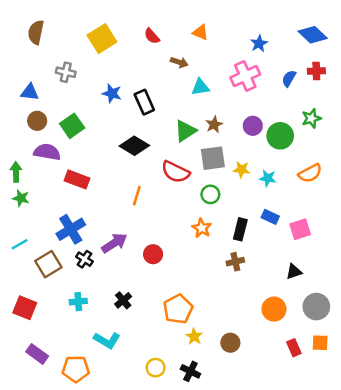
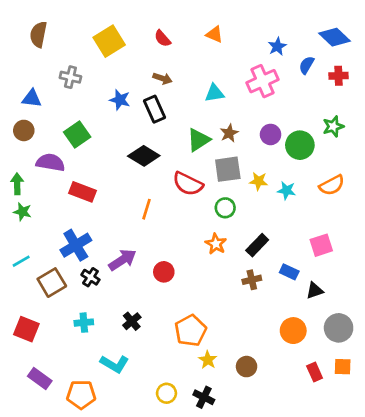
brown arrow: (179, 62) -> (162, 78), moved
blue semicircle: (289, 78) -> (307, 65), moved
brown circle: (37, 121) -> (24, 130), moved
blue rectangle: (270, 217) -> (289, 272), moved
black rectangle: (240, 229) -> (257, 245), turned 30

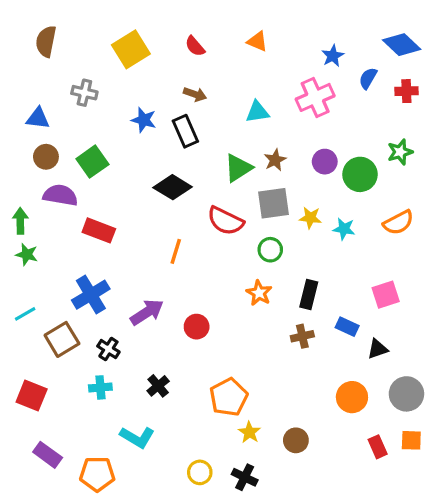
brown circle: (24, 130) -> (46, 157), moved
black rectangle: (257, 245) -> (309, 295), turned -30
black cross: (90, 277) -> (108, 349), moved

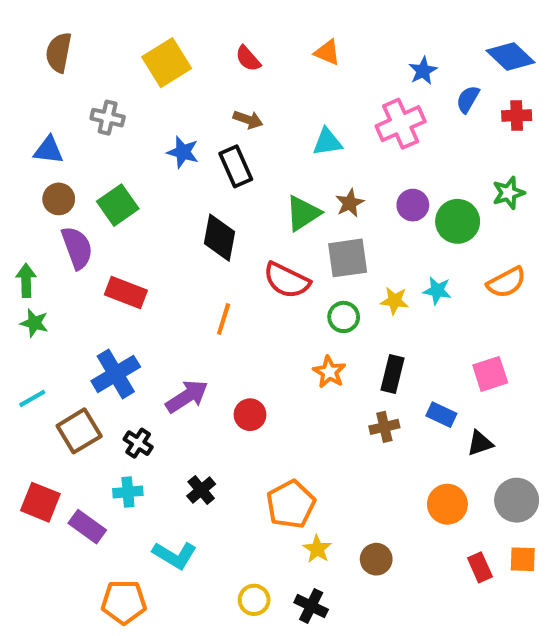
black diamond: (173, 187) -> (219, 238), turned 69
purple semicircle: (60, 195) -> (77, 248), turned 60
yellow star: (310, 218) -> (395, 301), moved
purple rectangle: (48, 455) -> (87, 527), moved

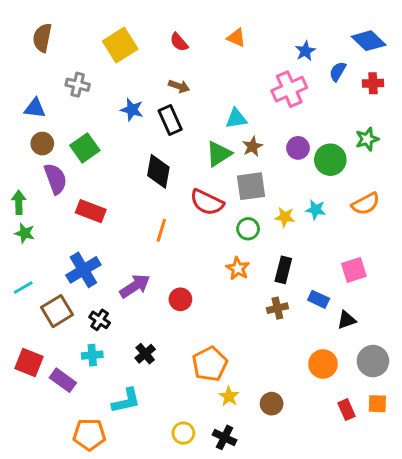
cyan triangle: (327, 142) -> (236, 119), moved
cyan L-shape: (175, 555) -> (126, 401), turned -44

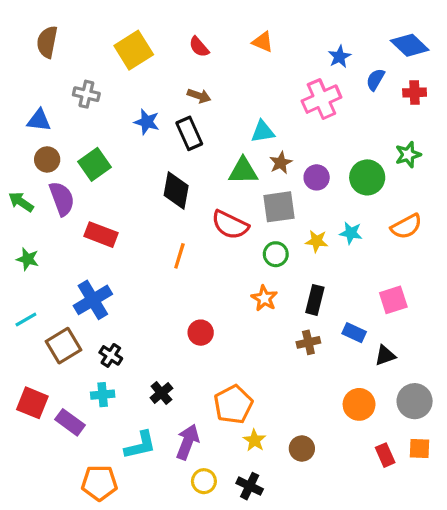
purple circle: (298, 148) -> (317, 177), moved
green triangle: (219, 154) -> (243, 171), turned 32
green arrow: (19, 202) -> (21, 202), moved, turned -55
purple arrow: (135, 286) -> (188, 442), moved, turned -36

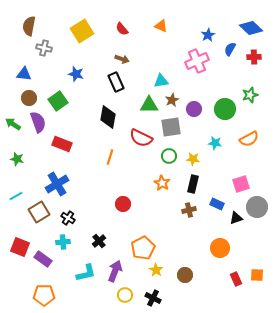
gray cross: (86, 94) -> (44, 48), moved
blue star: (147, 122) -> (76, 74), moved
yellow star: (317, 241) -> (193, 159), moved
gray circle: (415, 401) -> (257, 207), moved
orange pentagon: (99, 483) -> (44, 295), moved

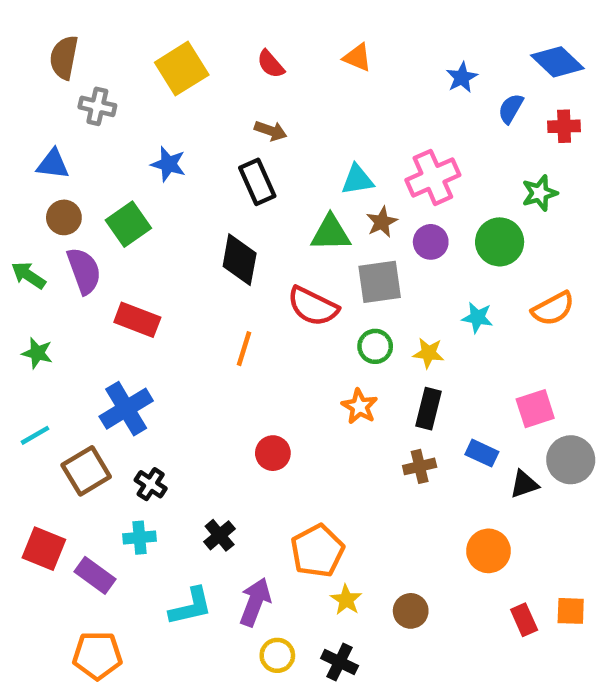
pink cross: (197, 61) -> (433, 177), moved
green star: (250, 95) -> (540, 193), moved

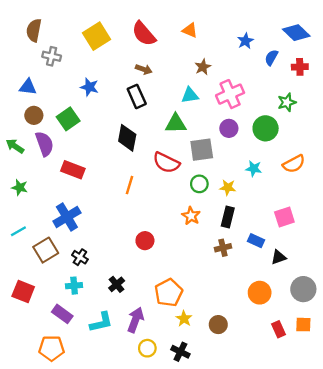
red semicircle: (271, 64) -> (144, 34), size x1.6
brown star: (382, 222) -> (203, 67), moved
gray circle: (571, 460) -> (303, 289), moved
purple rectangle: (95, 575) -> (62, 314), moved

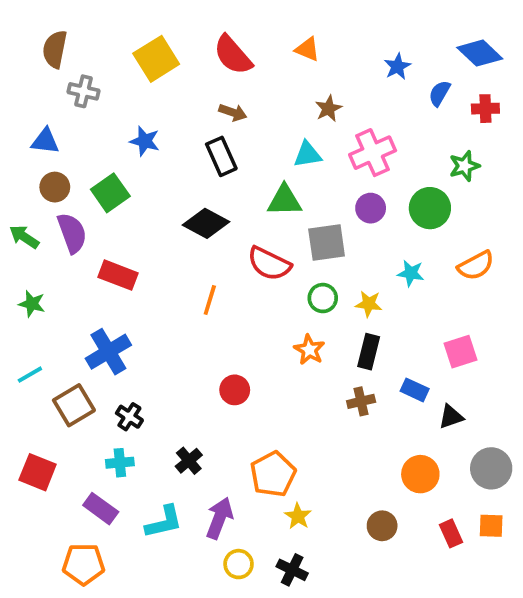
black diamond: (127, 138) -> (206, 223), turned -72
brown circle: (218, 325) -> (382, 526), moved

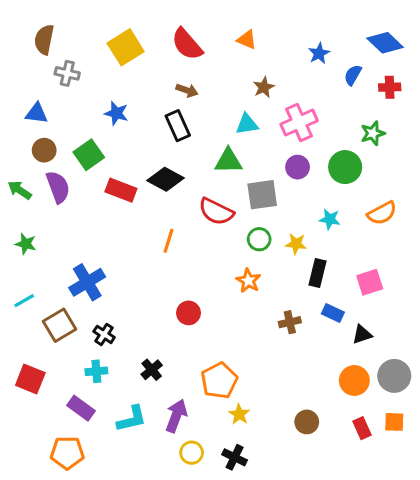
red rectangle: (118, 275) -> (121, 190), moved
black rectangle: (369, 352) -> (317, 273), moved
orange circle: (420, 474) -> (354, 380), moved

